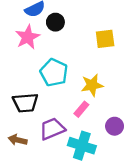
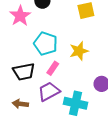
pink rectangle: (81, 109) -> (53, 68), moved

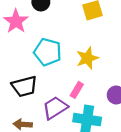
pink rectangle: (53, 68) -> (77, 90), moved

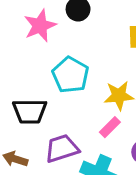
pink rectangle: (77, 90) -> (110, 127), moved

